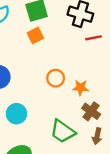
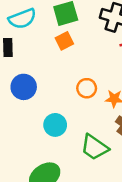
cyan circle: (16, 114) -> (55, 125), moved

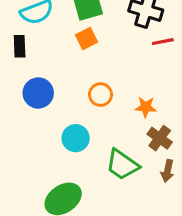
orange circle: (87, 88) -> (100, 95), moved

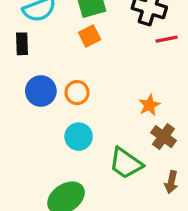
orange circle: (100, 95) -> (77, 93), moved
orange star: (146, 107) -> (149, 105), turned -30
brown arrow: (167, 171) -> (171, 182), moved

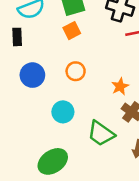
orange circle: (77, 93) -> (76, 71), moved

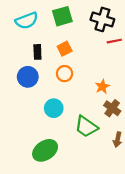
orange square: (72, 31) -> (65, 49), moved
black rectangle: (17, 37) -> (37, 52), moved

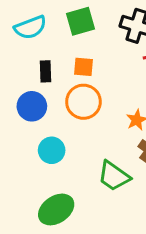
orange square: (65, 49) -> (83, 67), turned 32
orange circle: (65, 74) -> (83, 102), size x1.5
cyan circle: (54, 108) -> (52, 150), moved

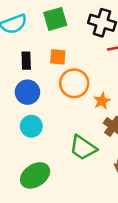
orange circle: (83, 102) -> (74, 83), moved
blue circle: (32, 106) -> (27, 92), moved

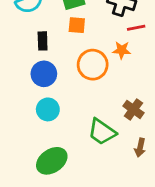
orange square: (58, 57) -> (77, 25), moved
orange star: (102, 101) -> (122, 50), moved, turned 30

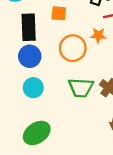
black rectangle: (43, 41) -> (29, 27), size x1.6
green trapezoid: (102, 132) -> (81, 88), moved, turned -32

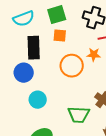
blue circle: (30, 56) -> (24, 73), moved
green trapezoid: (81, 88) -> (79, 115), moved

